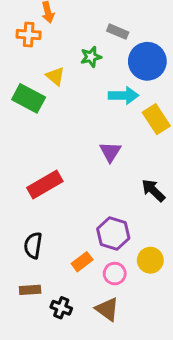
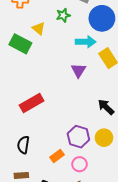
purple triangle: (110, 152) -> (78, 70), moved
yellow circle: (150, 260) -> (104, 138), moved

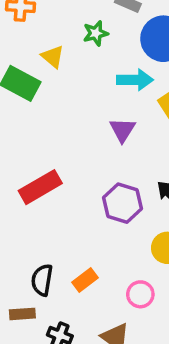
purple hexagon: (78, 137) -> (122, 203), moved
black semicircle: (23, 145) -> (42, 280), moved
pink circle: (79, 164) -> (140, 294), moved

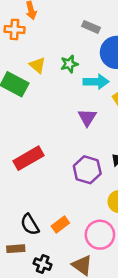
green star: (96, 33) -> (69, 64), moved
black semicircle: (42, 280) -> (30, 225), turned -40
pink circle: (140, 294) -> (100, 235), size x1.5

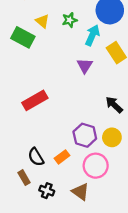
cyan arrow: (96, 82) -> (92, 35), turned -66
purple hexagon: (87, 170) -> (85, 135), moved
brown rectangle: (16, 249) -> (24, 178), turned 64

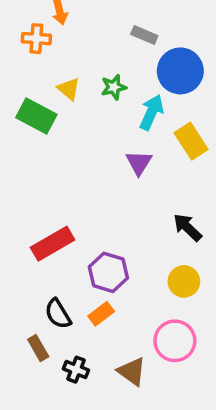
red rectangle: (35, 100) -> (53, 244), moved
purple hexagon: (85, 135) -> (108, 272), moved
pink circle: (96, 166) -> (175, 341), moved

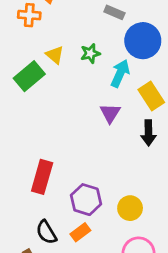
green rectangle: (36, 116) -> (29, 76), turned -68
black arrow: (187, 227) -> (148, 133), moved, turned -135
red rectangle: (53, 244) -> (42, 177), turned -44
yellow circle: (184, 281) -> (130, 208), moved

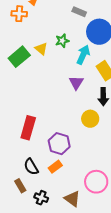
yellow triangle: (55, 55) -> (41, 49), moved
yellow circle: (130, 208) -> (90, 119), moved

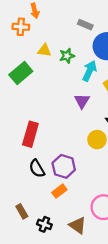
yellow triangle: (41, 49) -> (44, 50), moved, turned -32
red rectangle: (28, 128) -> (30, 134), moved
black semicircle: (31, 167) -> (37, 169), moved

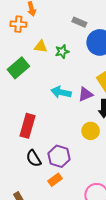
cyan arrow: (89, 71) -> (61, 92), moved, turned -102
purple triangle: (82, 101) -> (85, 94), moved, turned 35

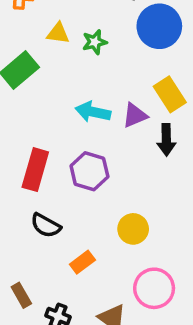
yellow circle: (91, 131) -> (133, 229), moved
purple hexagon: (59, 156) -> (89, 171), moved
black semicircle: (34, 158) -> (46, 225), turned -30

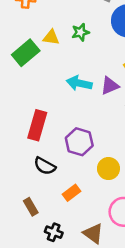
yellow triangle: (58, 33) -> (51, 37), moved
purple hexagon: (89, 171) -> (79, 142), moved
brown rectangle: (21, 295) -> (31, 207), moved

